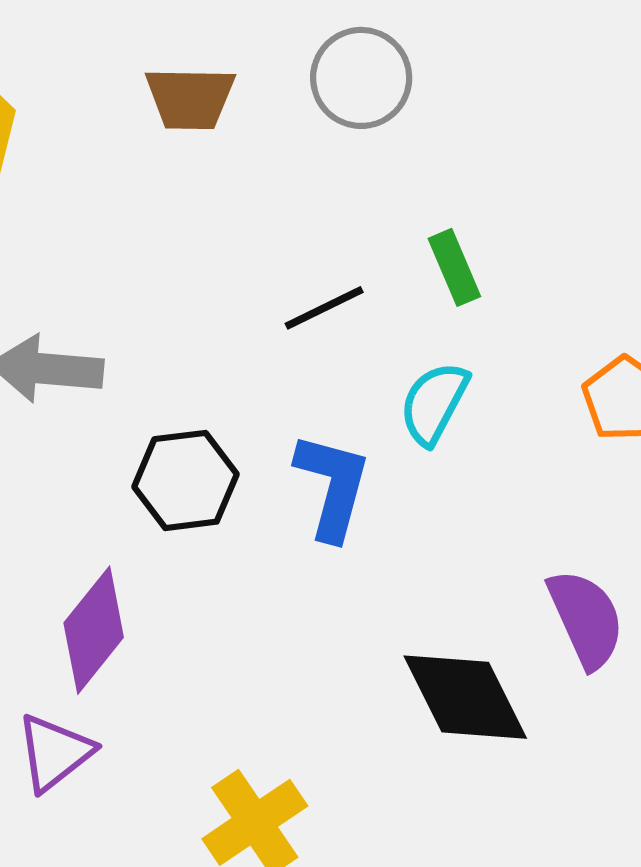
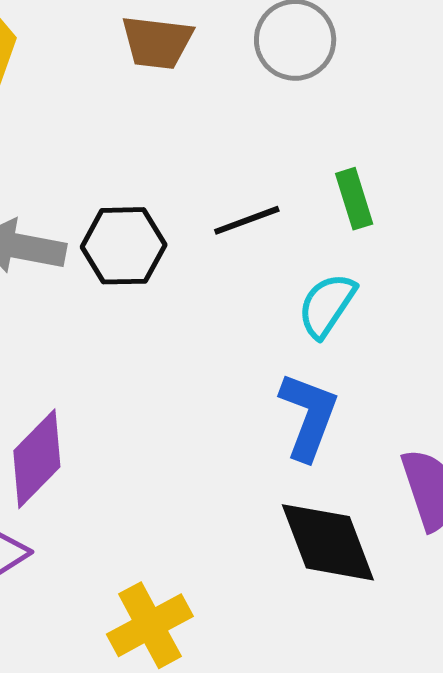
black hexagon: (185, 480) -> (124, 246), moved
blue L-shape: (332, 486) -> (308, 416), moved

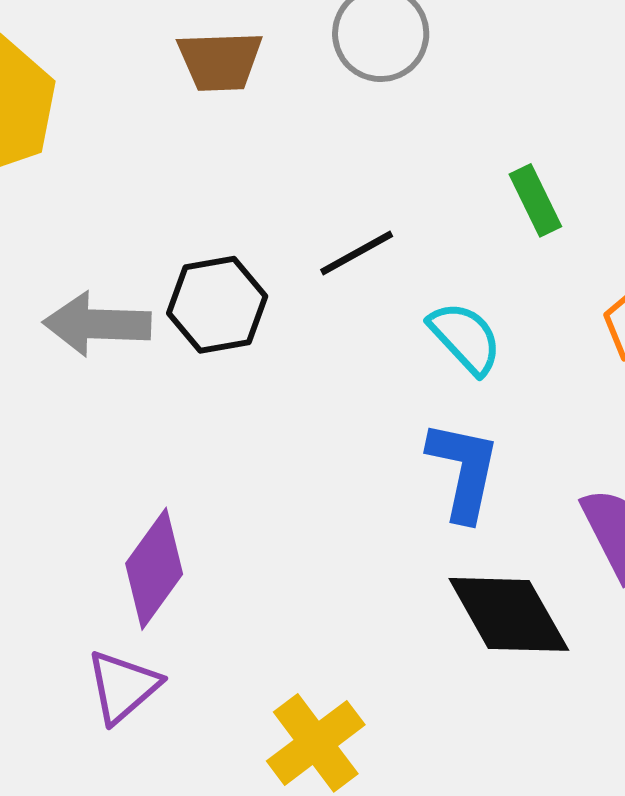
green rectangle: (354, 199) -> (535, 200), moved
cyan semicircle: (327, 305) -> (465, 338), turned 112

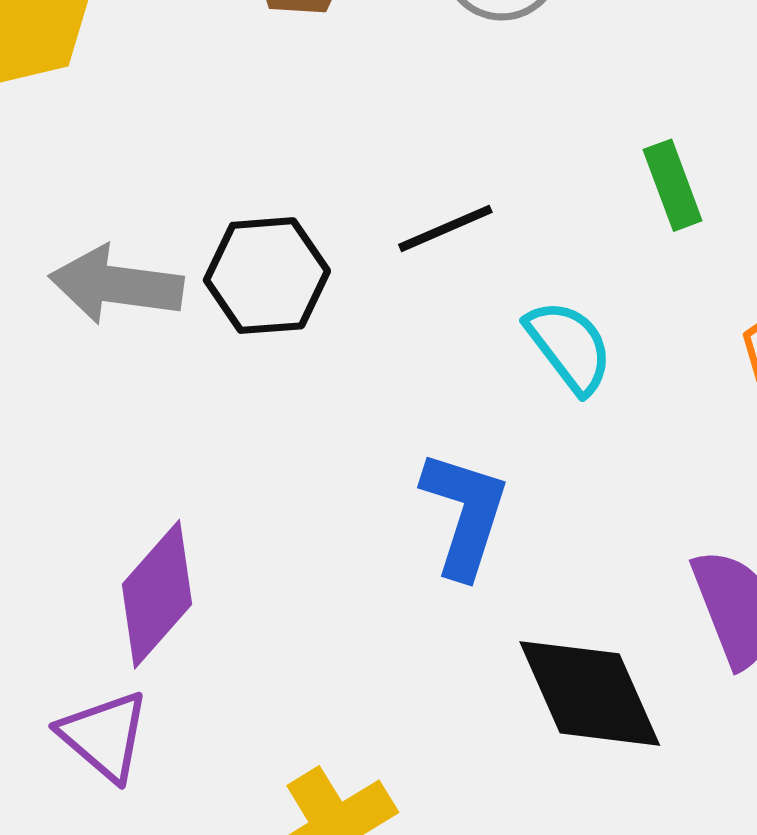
blue L-shape: (464, 470) -> (465, 514), moved
purple triangle: (123, 687) -> (104, 736), turned -44

